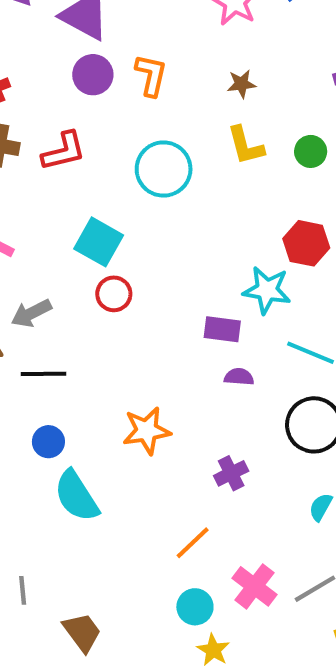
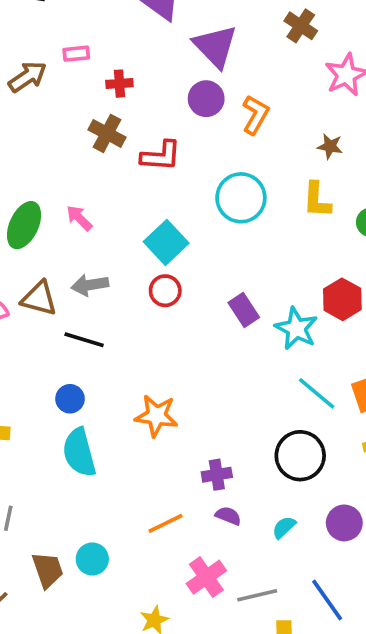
purple rectangle: (222, 329) -> (244, 310), moved, turned 32
purple semicircle: (239, 377) -> (228, 516), moved
cyan circle: (195, 607) -> (92, 559), moved

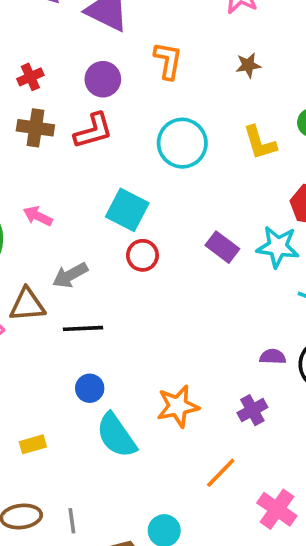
purple circle: (206, 99) -> (103, 79), moved
yellow L-shape: (317, 200) -> (260, 143), moved
orange star: (156, 416) -> (178, 406), moved
purple semicircle: (228, 516) -> (273, 357), moved

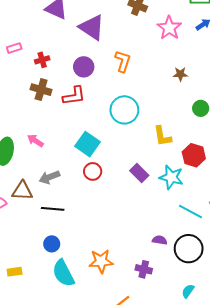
brown star: (248, 65) -> (180, 74), moved
yellow L-shape: (260, 143) -> (162, 136), moved
purple cross: (252, 410) -> (144, 269), turned 35

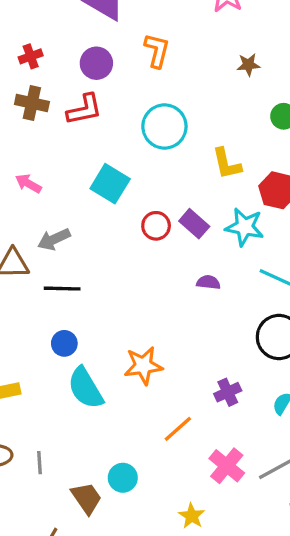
red circle: (93, 171) -> (156, 226), moved
purple semicircle: (160, 240) -> (208, 282), moved
purple cross: (144, 269) -> (228, 392), moved, turned -35

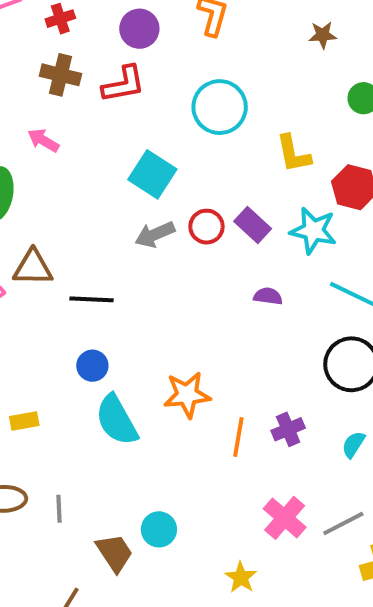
pink arrow: (28, 183) -> (43, 140), moved
gray arrow: (54, 239) -> (155, 234), moved
orange line: (178, 429) -> (238, 437), moved, turned -40

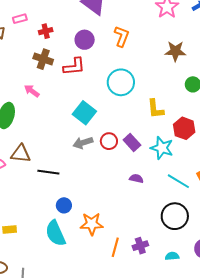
brown star: (323, 35) -> (175, 51), size x1.5
blue circle: (92, 366) -> (64, 205), moved
cyan semicircle: (353, 444) -> (172, 256), turned 48

